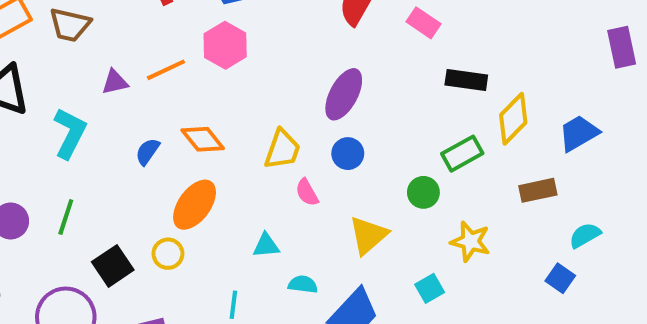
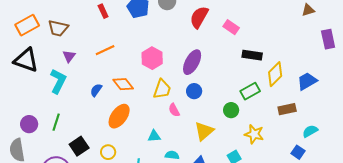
pink hexagon: (225, 45) -> (152, 58), moved
purple triangle: (115, 82) -> (69, 56), moved, turned -40
yellow circle: (168, 254) -> (108, 152), moved

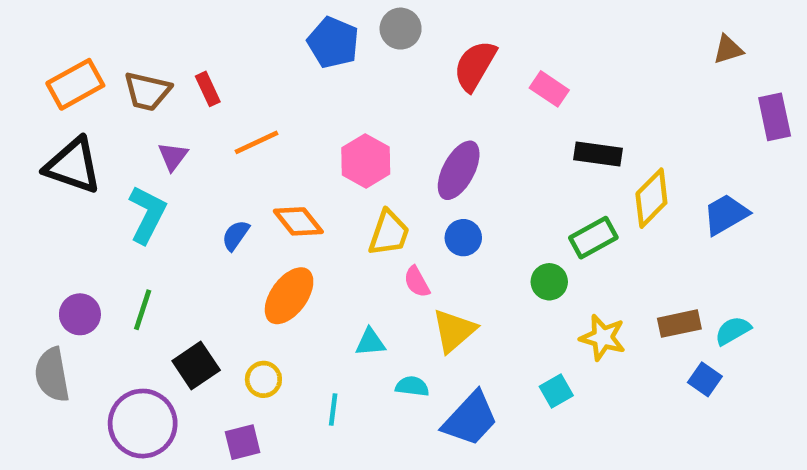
red rectangle: (103, 11) -> (208, 89), moved
brown rectangle: (287, 109) -> (679, 324), moved
yellow triangle: (204, 131) -> (454, 331), moved

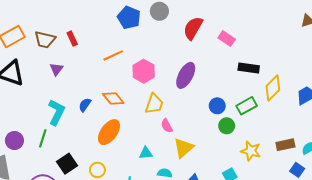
orange line: (257, 142) -> (113, 55), moved
cyan L-shape: (147, 214) -> (56, 112), moved
blue circle: (463, 238) -> (217, 106), moved

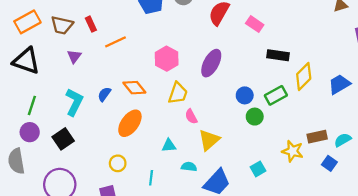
orange line: (113, 55) -> (115, 42), moved
green line: (43, 138) -> (32, 105), moved
yellow star: (251, 151) -> (293, 151), moved
black square: (67, 164) -> (63, 139), moved

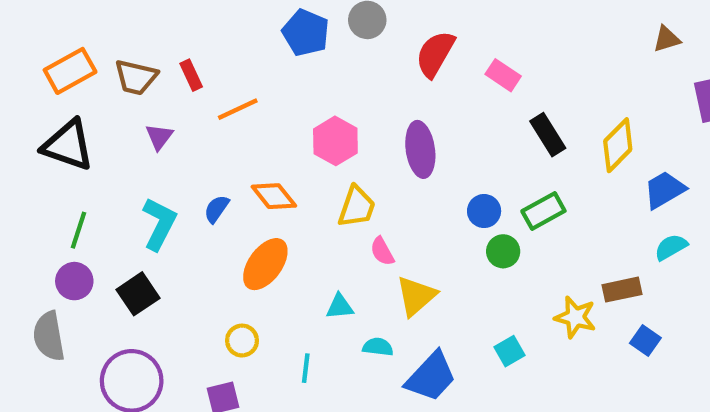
black rectangle: (278, 55) -> (548, 135), turned 50
purple ellipse: (211, 63) -> (420, 149), turned -36
yellow diamond: (304, 76) -> (618, 145), moved
cyan semicircle: (343, 140) -> (671, 247), moved

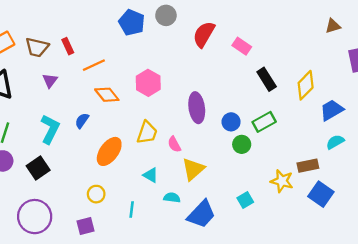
purple ellipse: (420, 149) -> (197, 108), moved
orange diamond: (274, 196) -> (107, 95), moved
yellow trapezoid: (357, 207) -> (147, 133), moved
cyan triangle: (340, 307) -> (151, 175), turned 35
blue square: (645, 341) -> (321, 194), size x1.5

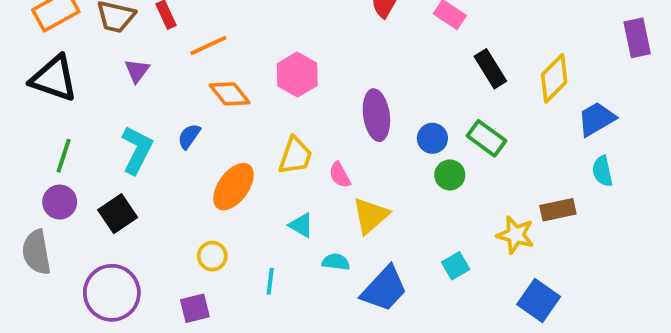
green rectangle: (264, 122) -> (487, 138), turned 65
cyan semicircle: (335, 142) -> (602, 171), turned -72
blue square: (321, 194) -> (539, 301), moved

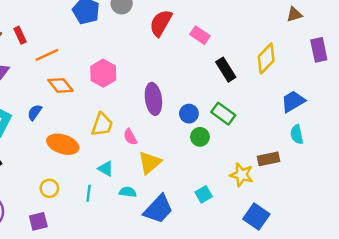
yellow diamond: (554, 78) -> (266, 58), moved
orange ellipse: (234, 187) -> (63, 144), turned 72
cyan line: (270, 281) -> (89, 193), moved

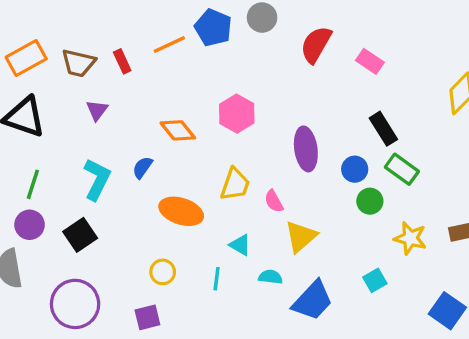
orange line: (47, 55) -> (169, 44), moved
black rectangle: (226, 70) -> (383, 129), moved
yellow star: (242, 175) -> (410, 238), moved

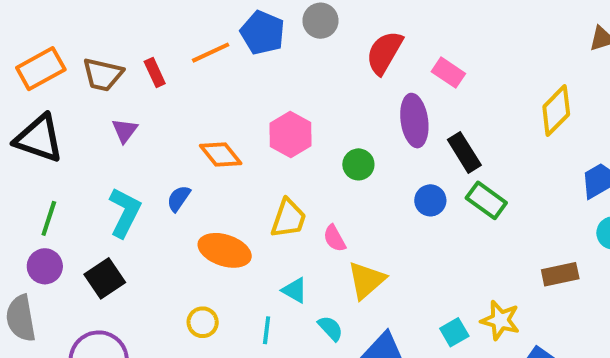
purple ellipse: (306, 149) -> (414, 121), moved
green circle: (370, 201) -> (358, 164), moved
yellow star: (410, 238) -> (500, 320), moved
cyan semicircle: (270, 277) -> (330, 328), turned 40

